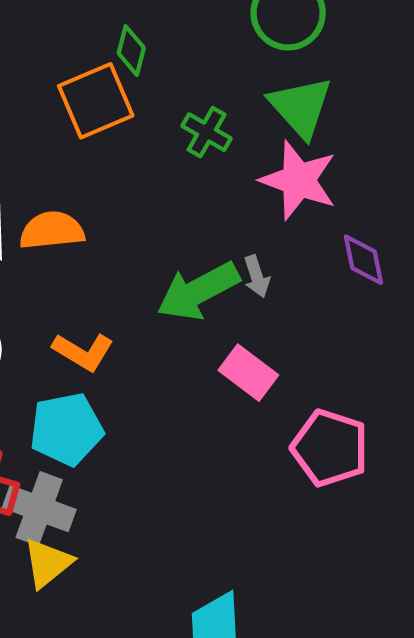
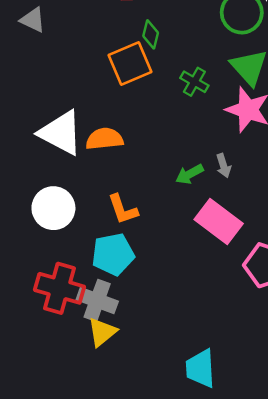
green arrow: (198, 291) -> (190, 174), size x0.6
orange L-shape: (83, 352) -> (123, 209), turned 40
pink rectangle: (248, 373) -> (219, 221), size x1.4

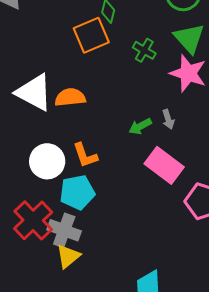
white circle: (53, 208) -> (47, 161), moved
red cross: (60, 288) -> (33, 220), turned 30

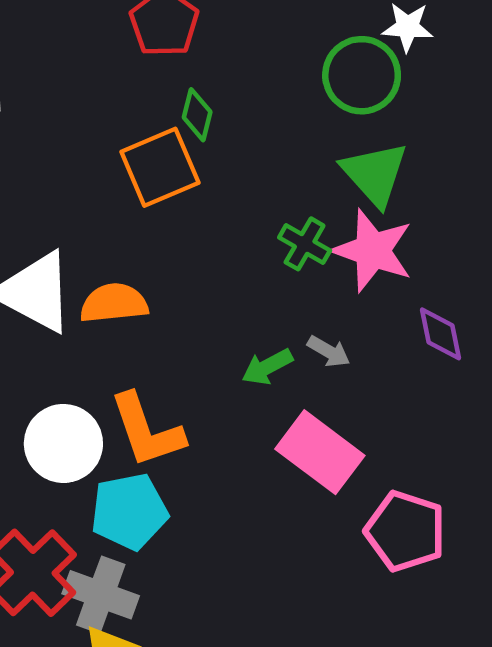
green cross: (144, 50) -> (305, 244), moved
gray arrow: (168, 119) -> (329, 351), turned -42
orange L-shape: (85, 155) -> (147, 430), size x1.4

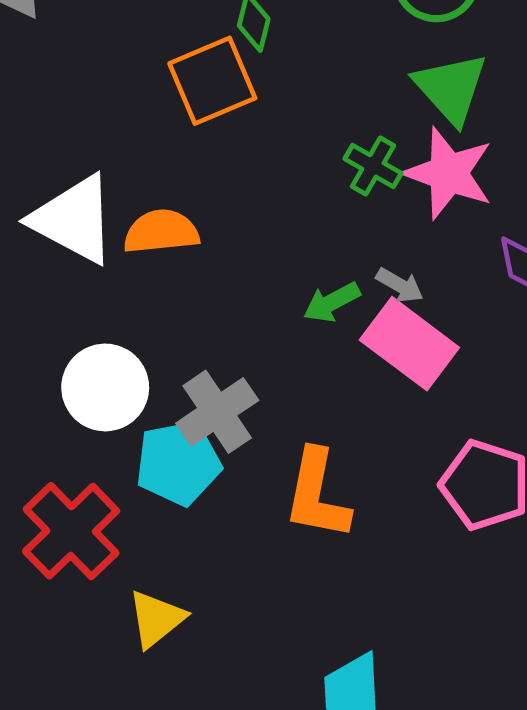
orange L-shape: (147, 430) -> (317, 495), moved, turned 30
pink rectangle: (320, 452) -> (409, 344), moved
gray cross: (101, 595) -> (217, 412), moved, turned 36

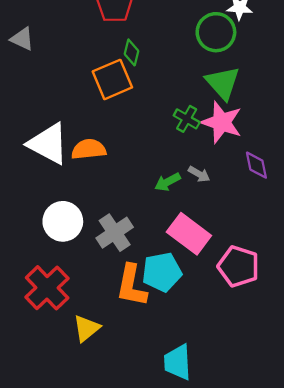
pink rectangle: (409, 344) -> (189, 234), moved
cyan pentagon: (178, 463) -> (162, 272), moved
orange L-shape: (317, 495) -> (131, 286), moved

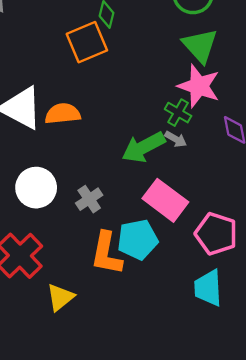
green cross: (187, 119) -> (178, 113), moved
green arrow: (168, 182) -> (143, 147), size x1.6
gray cross: (115, 233) -> (89, 199), size x0.7
cyan trapezoid: (178, 362) -> (208, 288), moved

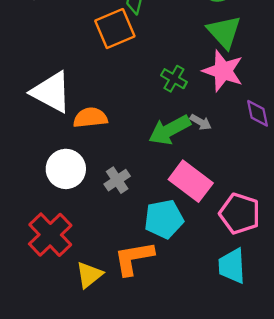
green cross: (178, 113) -> (174, 79), moved
orange semicircle: (63, 114) -> (90, 118), moved
orange L-shape: (107, 253) -> (134, 258), moved, turned 69

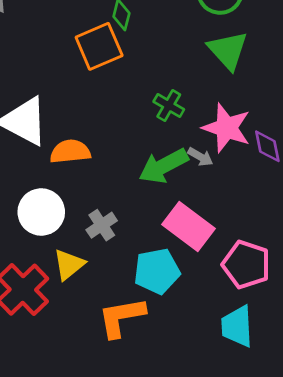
pink star: (223, 71) -> (227, 128), moved
yellow triangle: (89, 275) -> (69, 265), moved

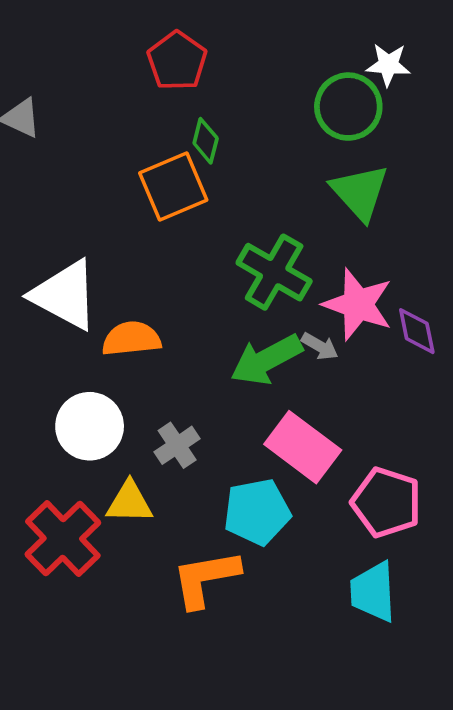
green cross: (169, 106) -> (274, 272), size x1.6
yellow triangle: (69, 265) -> (129, 502), turned 40

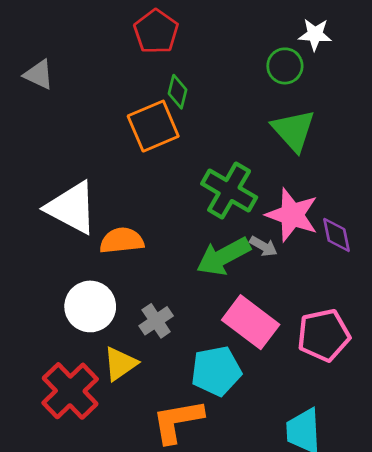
green circle: (348, 107) -> (285, 66), size x0.7
yellow triangle: (129, 502) -> (120, 364), turned -36
pink pentagon: (386, 502) -> (324, 335), moved, turned -30

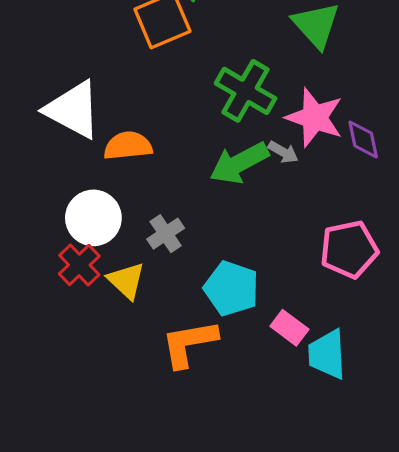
pink rectangle: (251, 322) -> (289, 328), moved, size x0.6
yellow triangle: (120, 364) -> (126, 281), turned -42
cyan pentagon: (216, 371) -> (231, 288), turned 30
red cross: (70, 391) -> (79, 265), moved, size x0.7

